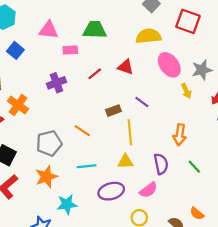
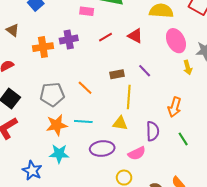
orange cross: (18, 105) -> (43, 47), moved, turned 36
orange star: (46, 177) -> (57, 125), moved

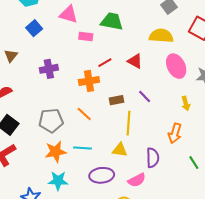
brown triangle: (13, 30) -> (11, 56), turned 32
purple cross: (69, 39) -> (49, 69), moved
orange cross: (43, 47) -> (89, 81), moved
yellow arrow: (188, 68) -> (186, 103), moved
green line: (183, 139) -> (194, 163), moved

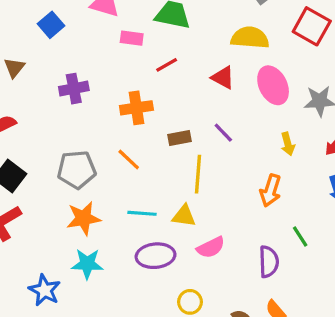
red triangle: (135, 61) -> (223, 78), moved
red line: (105, 63) -> (167, 65), moved
cyan line: (83, 148) -> (142, 213), moved
purple semicircle: (153, 158) -> (269, 262), moved
pink semicircle: (137, 180) -> (211, 247), moved

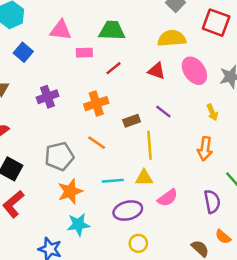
yellow circle: (190, 302) -> (138, 243), moved

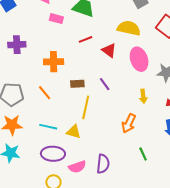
red line: (113, 68) -> (85, 39), moved
pink semicircle: (168, 198) -> (77, 167), moved
purple semicircle: (212, 202) -> (103, 164), moved

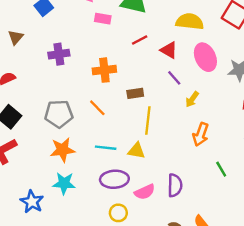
purple line: (105, 84) -> (174, 78), moved
yellow arrow: (143, 96) -> (192, 99), moved, turned 48

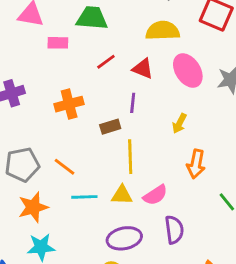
purple line: (174, 78) -> (133, 103), moved, turned 56
orange line: (97, 108) -> (64, 167), moved
purple ellipse: (114, 179) -> (124, 238), moved
pink semicircle: (145, 192) -> (155, 195), moved

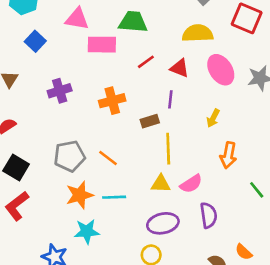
pink rectangle: (58, 43) -> (102, 45), size x1.5
cyan line: (84, 197) -> (114, 197), moved

